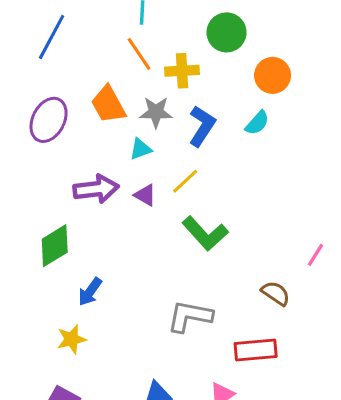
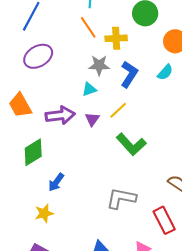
orange trapezoid: (108, 105) -> (20, 105), moved
purple ellipse: (49, 120) -> (38, 56), moved, turned 32
purple triangle: (145, 195) -> (92, 119), turned 35
red rectangle: (256, 350) -> (164, 220), turned 68

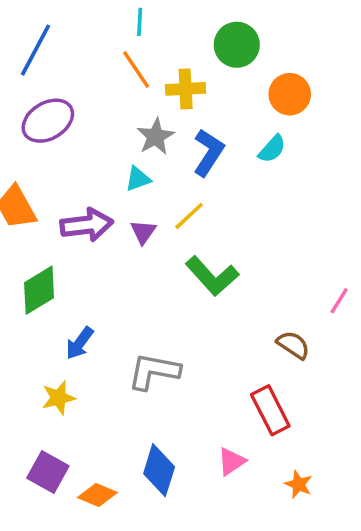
gray star: (99, 65) -> (156, 137), turned -30
gray L-shape: (121, 198) -> (154, 371), moved

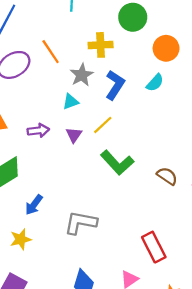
orange line: (136, 69) -> (51, 52), moved
purple arrow: (87, 225) -> (38, 130), size x0.7
brown semicircle: (293, 345) -> (167, 176), moved

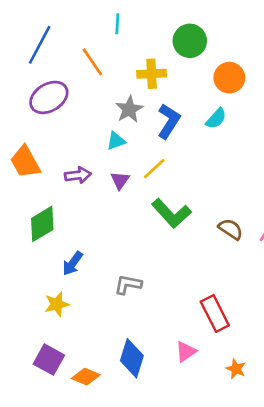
orange line: (51, 52) -> (92, 62), moved
gray L-shape: (81, 223) -> (128, 284), size x0.7

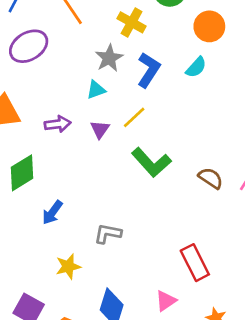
yellow cross: (152, 74) -> (132, 22), turned 32
yellow star: (57, 304) -> (68, 267), moved

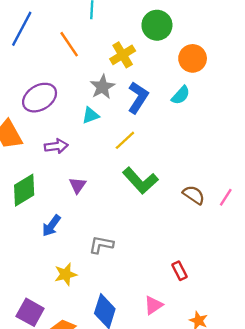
yellow cross: (132, 22) -> (123, 55), turned 30
purple ellipse: (29, 46) -> (40, 98), moved
purple triangle: (100, 129) -> (77, 185), moved
red rectangle: (195, 263) -> (180, 271), size x0.6

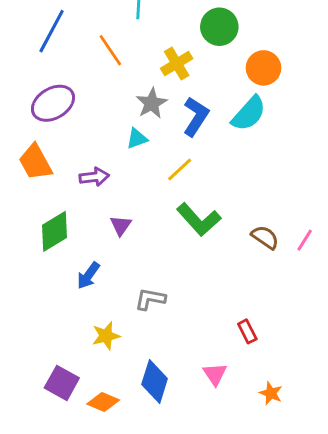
cyan semicircle: (181, 95) -> (249, 114), size x1.5
purple ellipse: (40, 98) -> (53, 103), moved
pink triangle: (153, 305) -> (215, 374), turned -30

